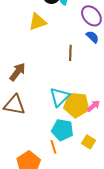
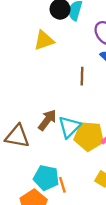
brown arrow: (17, 72) -> (47, 120), moved
cyan pentagon: (62, 130) -> (46, 178), moved

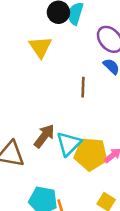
yellow triangle: (44, 40) -> (40, 47), turned -45

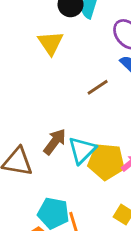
brown line: (83, 87) -> (98, 87), turned 54

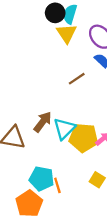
yellow triangle: (50, 43) -> (67, 33), moved

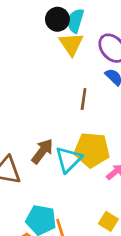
brown line: (77, 79) -> (84, 99), turned -48
yellow pentagon: (84, 138) -> (92, 150), moved

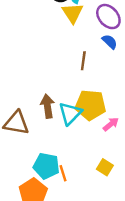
brown arrow: (42, 151) -> (47, 106), turned -45

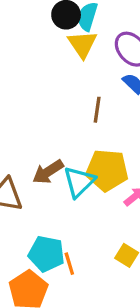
brown arrow: (47, 106) -> (48, 172), turned -115

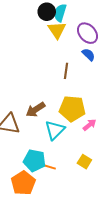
cyan triangle: (79, 182) -> (55, 130), moved
orange line: (69, 264) -> (49, 167), turned -56

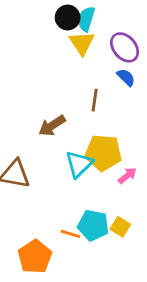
brown arrow: (35, 110) -> (52, 126), moved
cyan triangle: (55, 130) -> (79, 164), moved
cyan pentagon: (34, 161) -> (93, 225), moved

